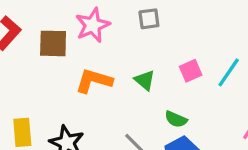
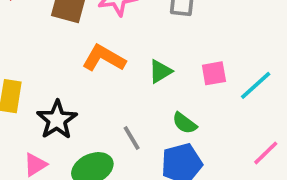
green triangle: (145, 80) -> (160, 71), turned 35

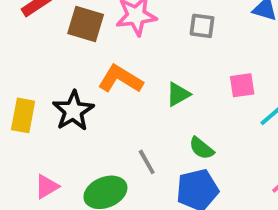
pink square: (214, 73) -> (242, 85), moved
black star: (57, 120) -> (73, 111), moved

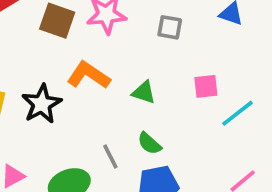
green triangle: (178, 94) -> (144, 92), turned 45
green semicircle: (202, 148) -> (149, 143), moved

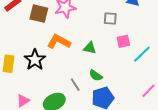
gray square: (170, 27) -> (110, 19), moved

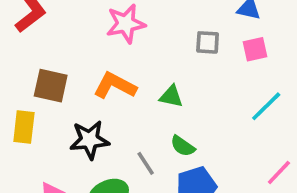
brown square: (39, 14) -> (51, 86), moved
pink square: (123, 41) -> (255, 49), moved
black star: (35, 60) -> (89, 140), moved, turned 30

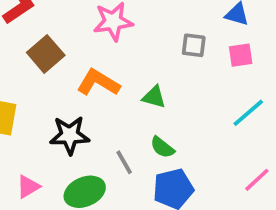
brown square: (51, 86) -> (46, 54), moved, turned 33

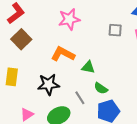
brown square: (46, 54) -> (21, 39), moved
green triangle: (154, 97) -> (88, 67), moved

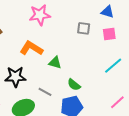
green semicircle: (101, 88) -> (74, 85), moved
gray line: (80, 98) -> (45, 92), turned -32

